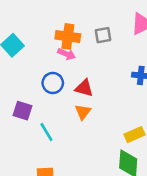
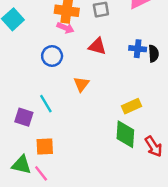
red triangle: (84, 88) -> (97, 46), moved
purple square: (23, 111) -> (24, 117), moved

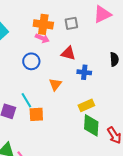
blue cross: (138, 49) -> (84, 72), moved
yellow rectangle: (132, 106) -> (86, 105), moved
orange square: (45, 146) -> (36, 114), moved

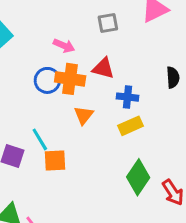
orange cross: (43, 24) -> (70, 79), moved
yellow rectangle: (86, 105) -> (131, 126), moved
green diamond: (91, 125) -> (138, 177), turned 30

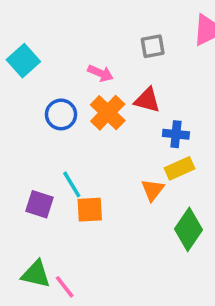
orange cross: (70, 79) -> (108, 113), turned 36
blue circle: (47, 80) -> (61, 114), moved
orange triangle: (84, 115) -> (153, 190), moved

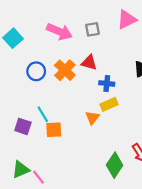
pink arrow: (101, 73) -> (59, 32), moved, size x1.6
green diamond: (188, 229) -> (115, 165), moved
green triangle: (36, 274) -> (21, 170), turned -36

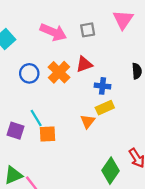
pink triangle: (127, 19) -> (123, 20), turned -30
red triangle: (89, 62) -> (84, 64), turned -35

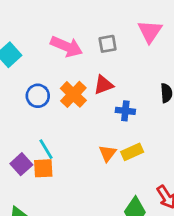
yellow rectangle: (105, 108) -> (132, 152), moved
purple square: (16, 131) -> (21, 164), turned 30
orange square: (48, 134) -> (43, 168), moved

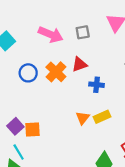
cyan line: (46, 149) -> (19, 152), moved

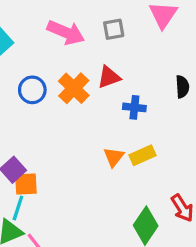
orange square: (32, 130) -> (26, 184), moved
cyan line: (19, 152) -> (18, 208), turned 49

